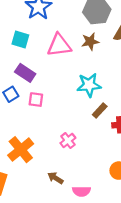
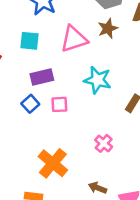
purple rectangle: (25, 73) -> (42, 77), turned -36
cyan star: (89, 85) -> (98, 80), moved, turned 30

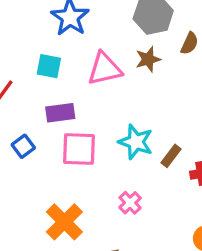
cyan star: (98, 80) -> (136, 142), moved
blue square: (30, 104) -> (23, 146), moved
pink square: (59, 104) -> (79, 149), size x1.6

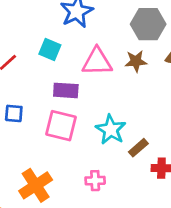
purple rectangle: (60, 113) -> (66, 90), moved
blue square: (23, 146) -> (14, 113), turned 30
pink cross: (130, 203) -> (95, 181), turned 30

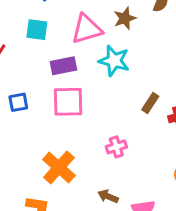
cyan star: (111, 130) -> (114, 61), moved

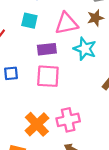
pink cross: (116, 147) -> (68, 120), moved, size x1.5

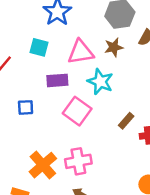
blue square: (11, 73) -> (26, 107), moved
pink square: (48, 76) -> (77, 111), moved, turned 30

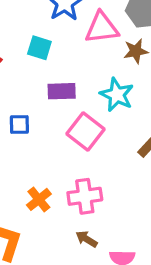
pink triangle: (81, 52) -> (102, 28), moved
orange cross: (43, 165) -> (39, 199), size x0.7

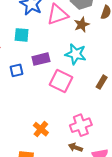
blue square: (19, 124) -> (16, 70), moved
pink cross: (85, 196) -> (81, 125), moved

